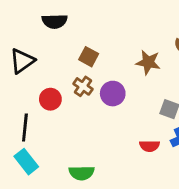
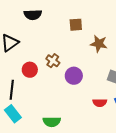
brown square: (89, 57) -> (76, 25), moved, turned -32
purple circle: (113, 94) -> (74, 76), moved

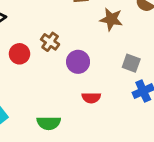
red semicircle: (100, 103) -> (91, 98), moved

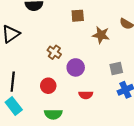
red circle: (19, 54) -> (48, 86), moved
gray square: (131, 63) -> (116, 68), turned -32

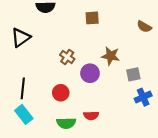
brown star: (101, 35) -> (111, 56), moved
red semicircle: (86, 95) -> (91, 116), moved

